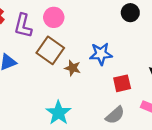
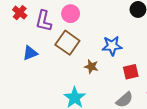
brown star: (73, 68) -> (91, 67), moved

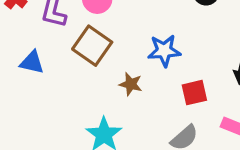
blue triangle: (30, 53) -> (32, 62), turned 35

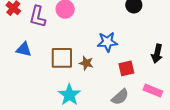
brown square: (92, 46) -> (62, 58), moved, turned -35

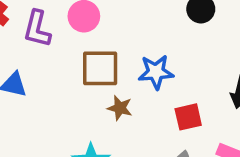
brown square: (62, 58) -> (100, 68), moved

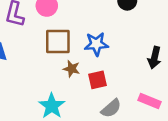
red square: (188, 117) -> (98, 80), moved

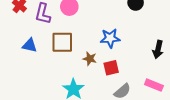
brown square: (58, 41) -> (62, 42), moved

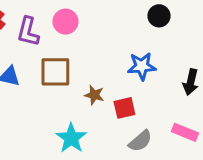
blue star: (110, 38) -> (142, 66), moved

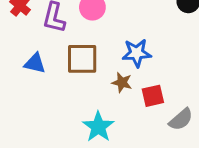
blue star: (142, 66) -> (137, 53), moved
gray semicircle: (140, 141) -> (181, 119), moved

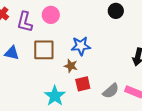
red square: (153, 96) -> (83, 84), moved

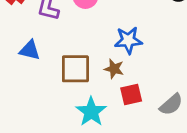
brown square: (44, 50) -> (75, 69), moved

